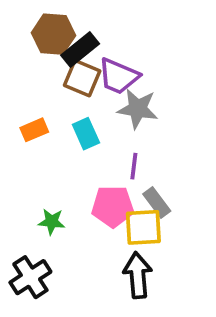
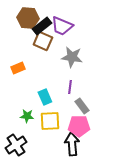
purple trapezoid: (118, 76) -> (62, 26), moved
cyan rectangle: (86, 134) -> (45, 97), moved
pink pentagon: (113, 206) -> (79, 126), moved
yellow square: (143, 227) -> (50, 121), moved

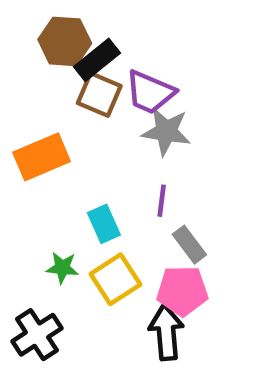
purple trapezoid: (62, 26) -> (150, 92), moved
orange rectangle: (18, 68) -> (42, 157), size x1.6
yellow square: (50, 121) -> (115, 279), turned -30

